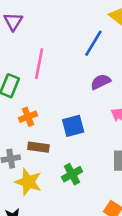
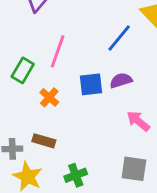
orange cross: (28, 117) -> (49, 97), moved, turned -36
blue square: (73, 126) -> (91, 84), moved

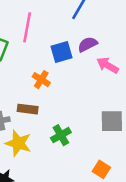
orange cross: (49, 97) -> (41, 80), moved
pink arrow: (138, 121) -> (108, 65), moved

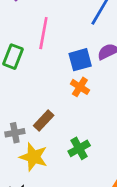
orange cross: (41, 80) -> (80, 87), moved
brown rectangle: (28, 109) -> (44, 120), turned -54

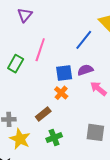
brown rectangle: (44, 120) -> (43, 114), moved

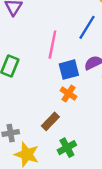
pink line: (40, 50) -> (52, 45), moved

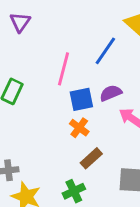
brown rectangle: (50, 121) -> (91, 158), moved

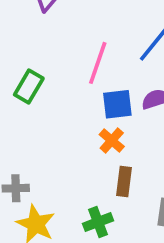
brown rectangle: (91, 158) -> (124, 181), turned -45

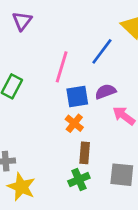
green cross: (98, 222) -> (79, 180), moved

